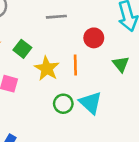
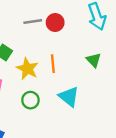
red circle: (94, 38) -> (55, 23), moved
green circle: (63, 104) -> (30, 100), moved

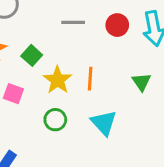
red circle: (55, 23) -> (117, 25), moved

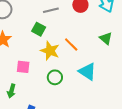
green square: (32, 55) -> (39, 29), moved
orange line: (90, 79) -> (71, 45), turned -35

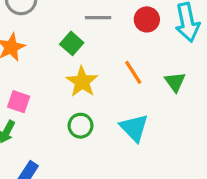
orange line: (71, 45) -> (133, 72), moved
pink square: (23, 67) -> (19, 102), moved

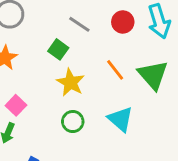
gray line: (98, 18) -> (79, 24), turned 40
green triangle: (175, 82) -> (153, 75), size x1.6
pink square: (19, 102) -> (16, 105), turned 30

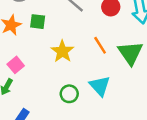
green square: (58, 49) -> (38, 22), moved, turned -35
green circle: (73, 122) -> (69, 94), moved

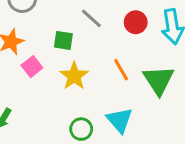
green square: (38, 22) -> (63, 40), moved
pink square: (16, 65) -> (32, 67), moved

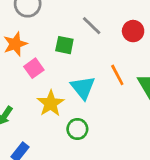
yellow star: (74, 76) -> (51, 103), moved
cyan triangle: (120, 120) -> (83, 88), moved

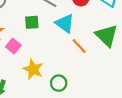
orange line: (117, 75) -> (79, 46), moved
cyan triangle: (83, 88) -> (65, 23), moved

